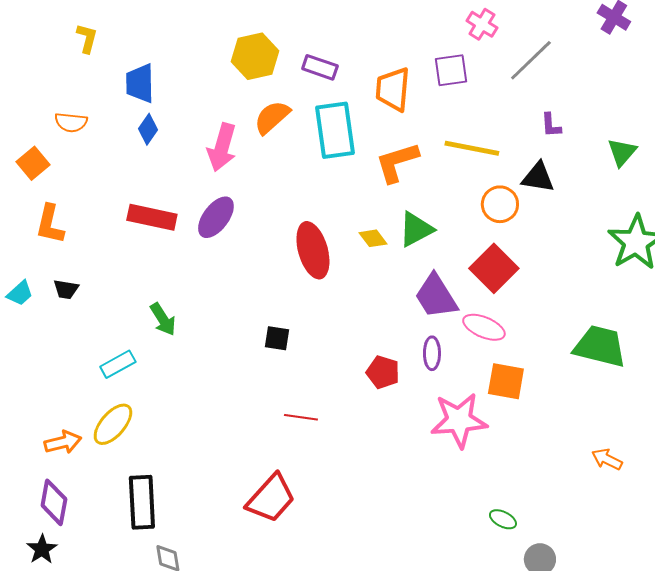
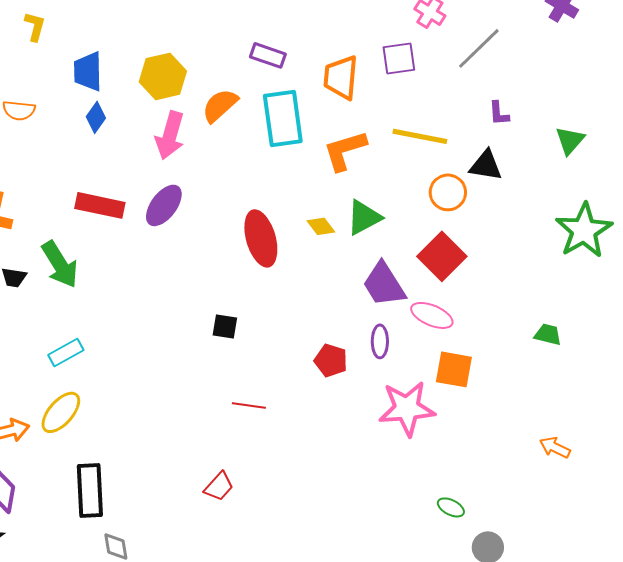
yellow hexagon: (255, 56) -> (163, 76), moved
green arrow: (163, 319) -> (60, 264), moved, size x1.4
green trapezoid: (600, 346) -> (548, 334), size x0.5
red trapezoid: (271, 498) -> (219, 486), size x0.6

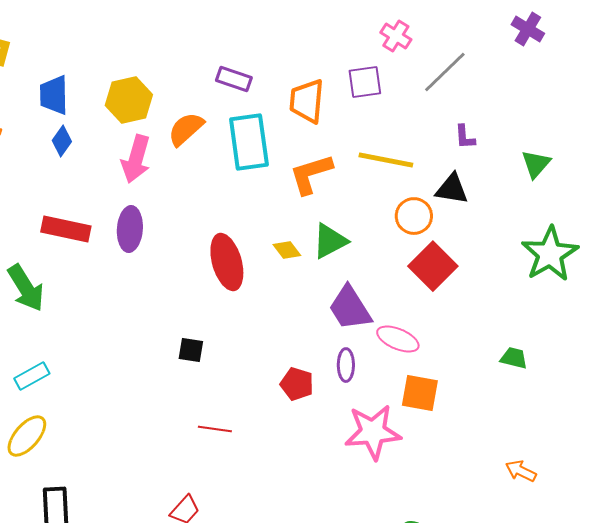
purple ellipse: (164, 205) -> (130, 229), turned -33
red square: (442, 256) -> (433, 266), moved

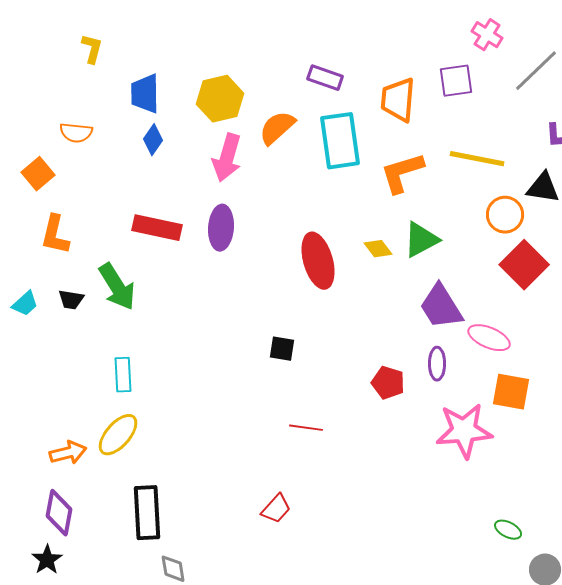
cyan rectangle: (32, 376) -> (123, 375), turned -64

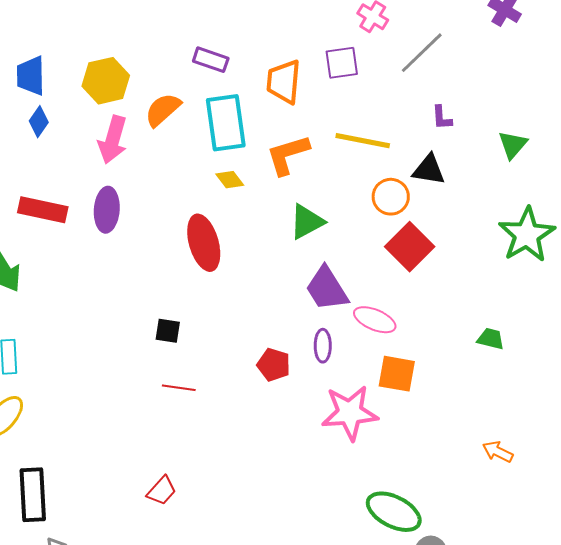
yellow diamond: (378, 249) -> (230, 180), moved
red line: (306, 428) -> (179, 388), moved
green ellipse: (508, 530) -> (394, 512), size x2.0

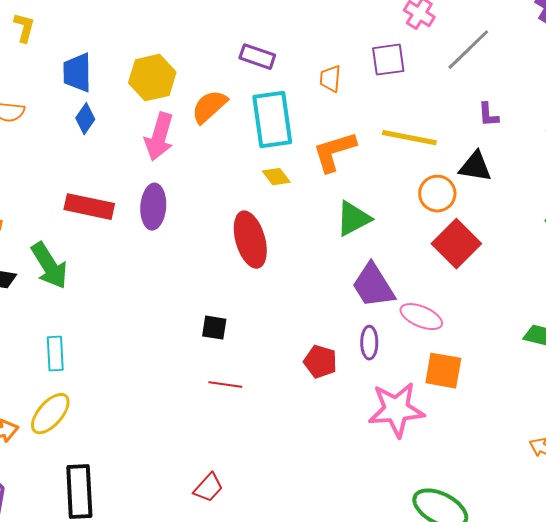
orange trapezoid: (284, 82) -> (330, 79), size x0.6

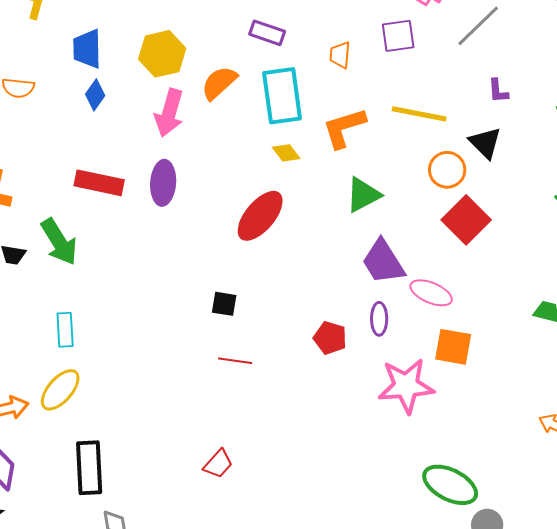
black triangle: (475, 167) -> (485, 143), turned 36
red ellipse: (250, 240) -> (260, 216), turned 56

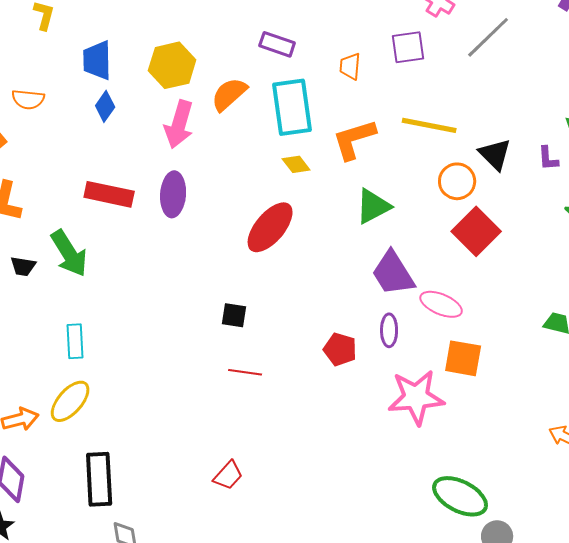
purple L-shape: (498, 91) -> (548, 158), moved

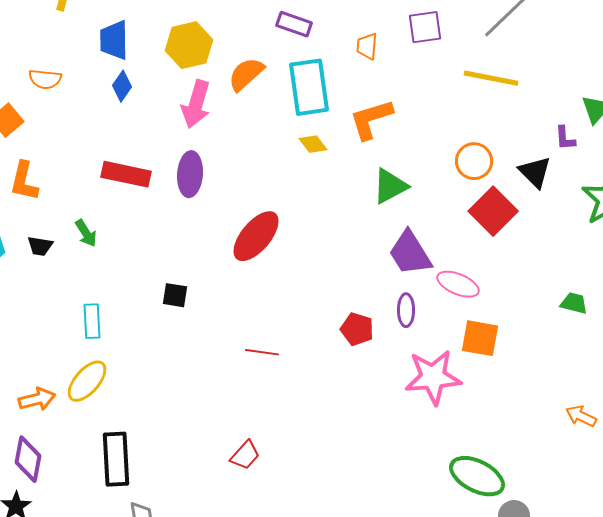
yellow line: (429, 125) -> (491, 78), moved
black triangle: (495, 154) -> (535, 172), moved
red ellipse: (270, 227) -> (256, 236), moved
green arrow: (69, 253) -> (86, 233), size x0.6
black square: (234, 315) -> (175, 295), moved

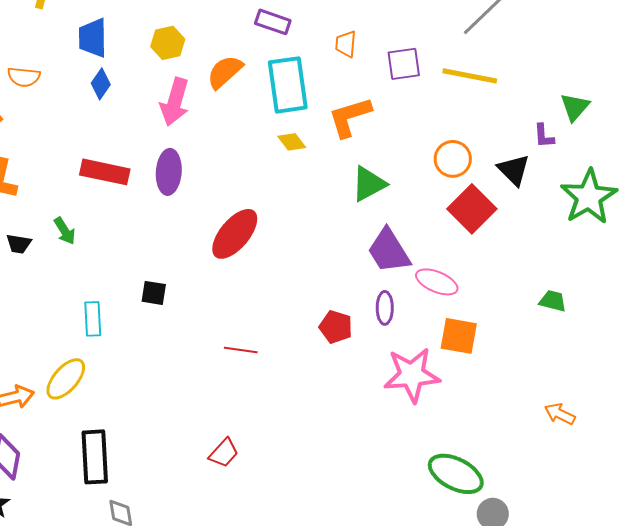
purple square: (425, 27) -> (404, 64), moved
yellow hexagon: (189, 45) -> (168, 43), size x0.7
cyan rectangle: (92, 321) -> (93, 319), moved

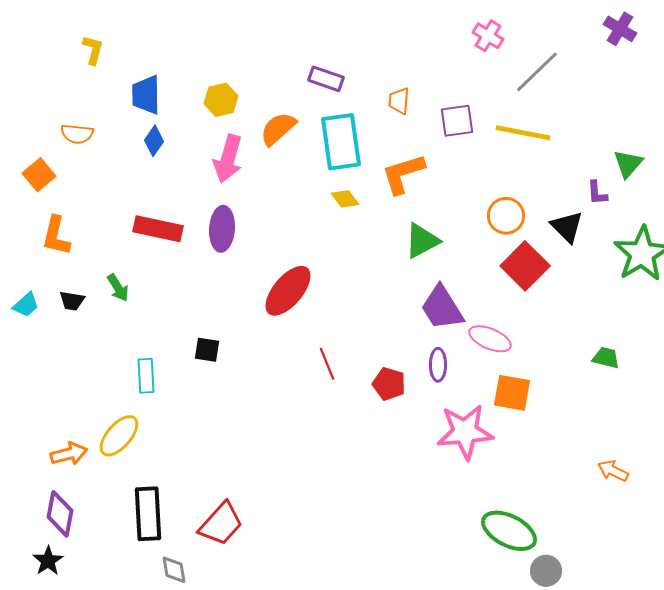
red line: (241, 350) -> (327, 364), moved, turned 60
red trapezoid: (224, 453) -> (221, 524), moved, size x1.5

